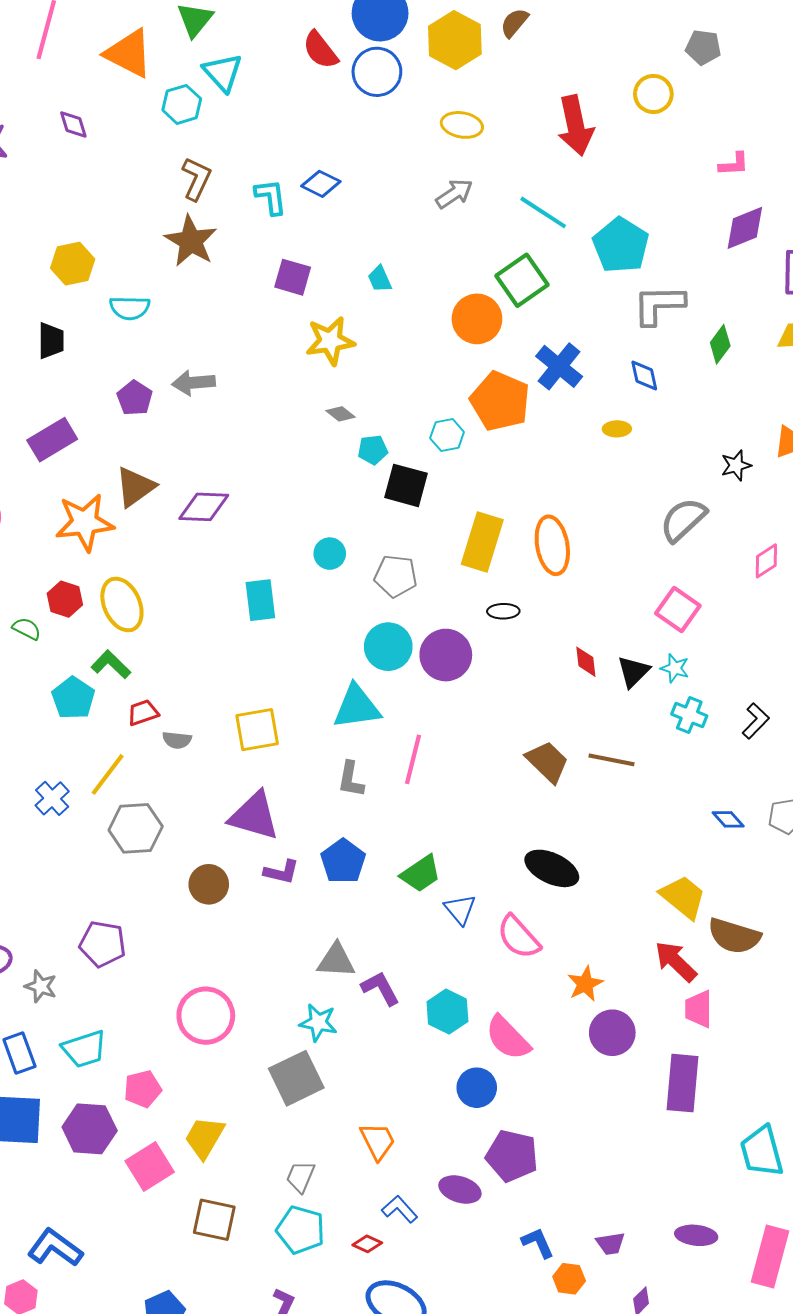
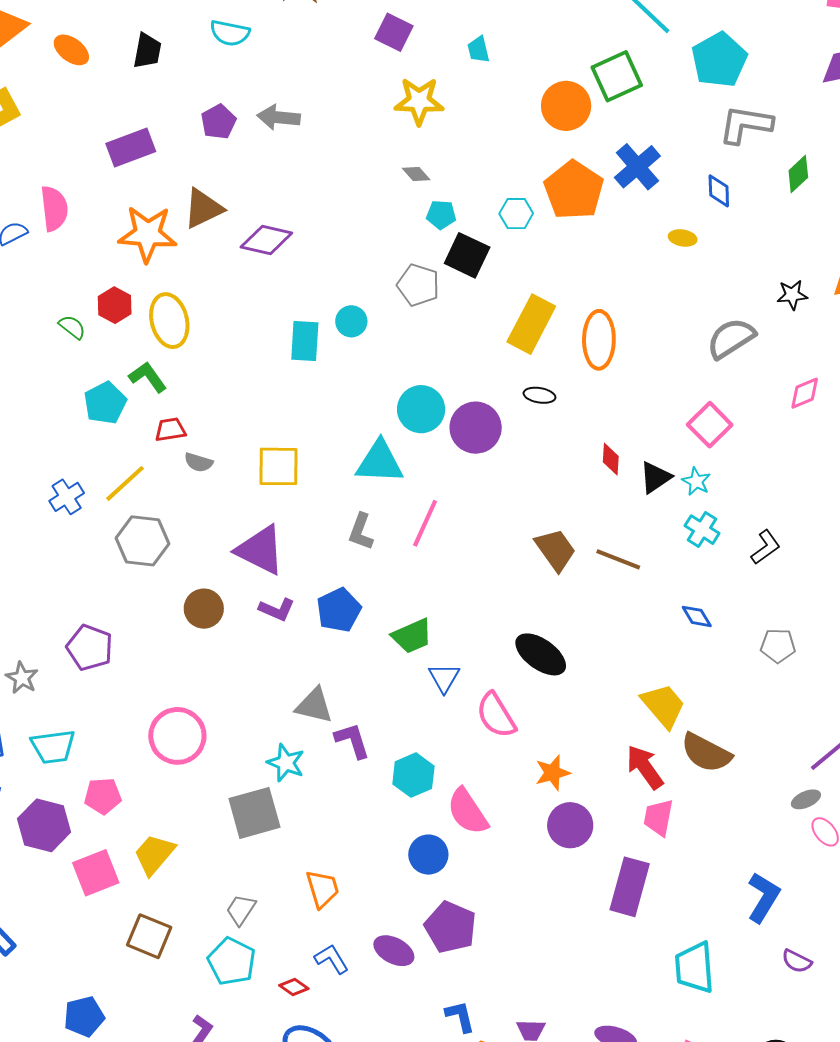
cyan circle: (330, 554) -> (351, 321), moved
gray pentagon: (396, 576) -> (418, 285), moved
blue diamond: (728, 819) -> (697, 616), moved

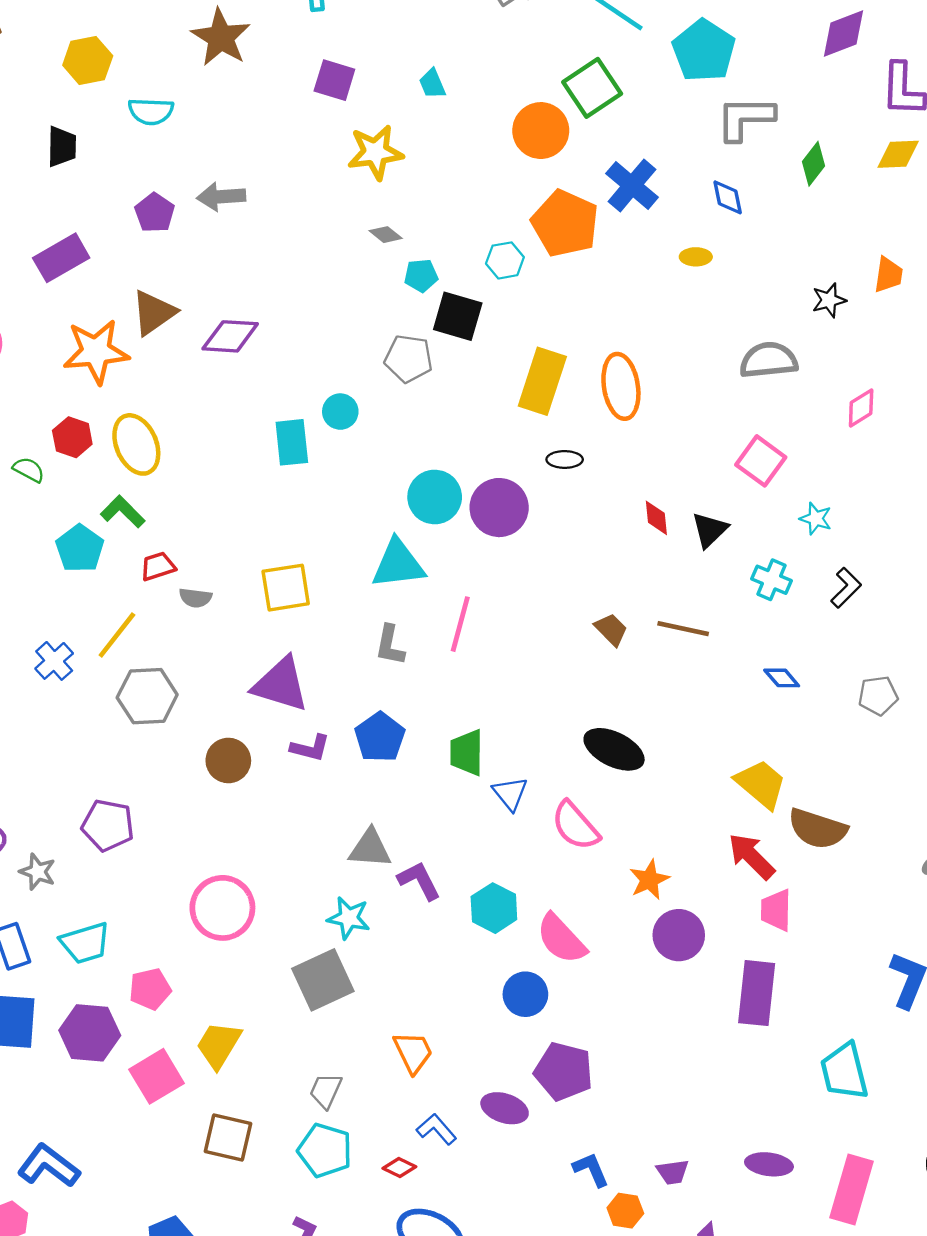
gray semicircle: (731, 338) -> (769, 360), turned 36
cyan star: (696, 481) -> (816, 519), moved
brown trapezoid: (555, 550) -> (611, 629), size x0.7
green trapezoid: (412, 636) -> (467, 753), turned 123

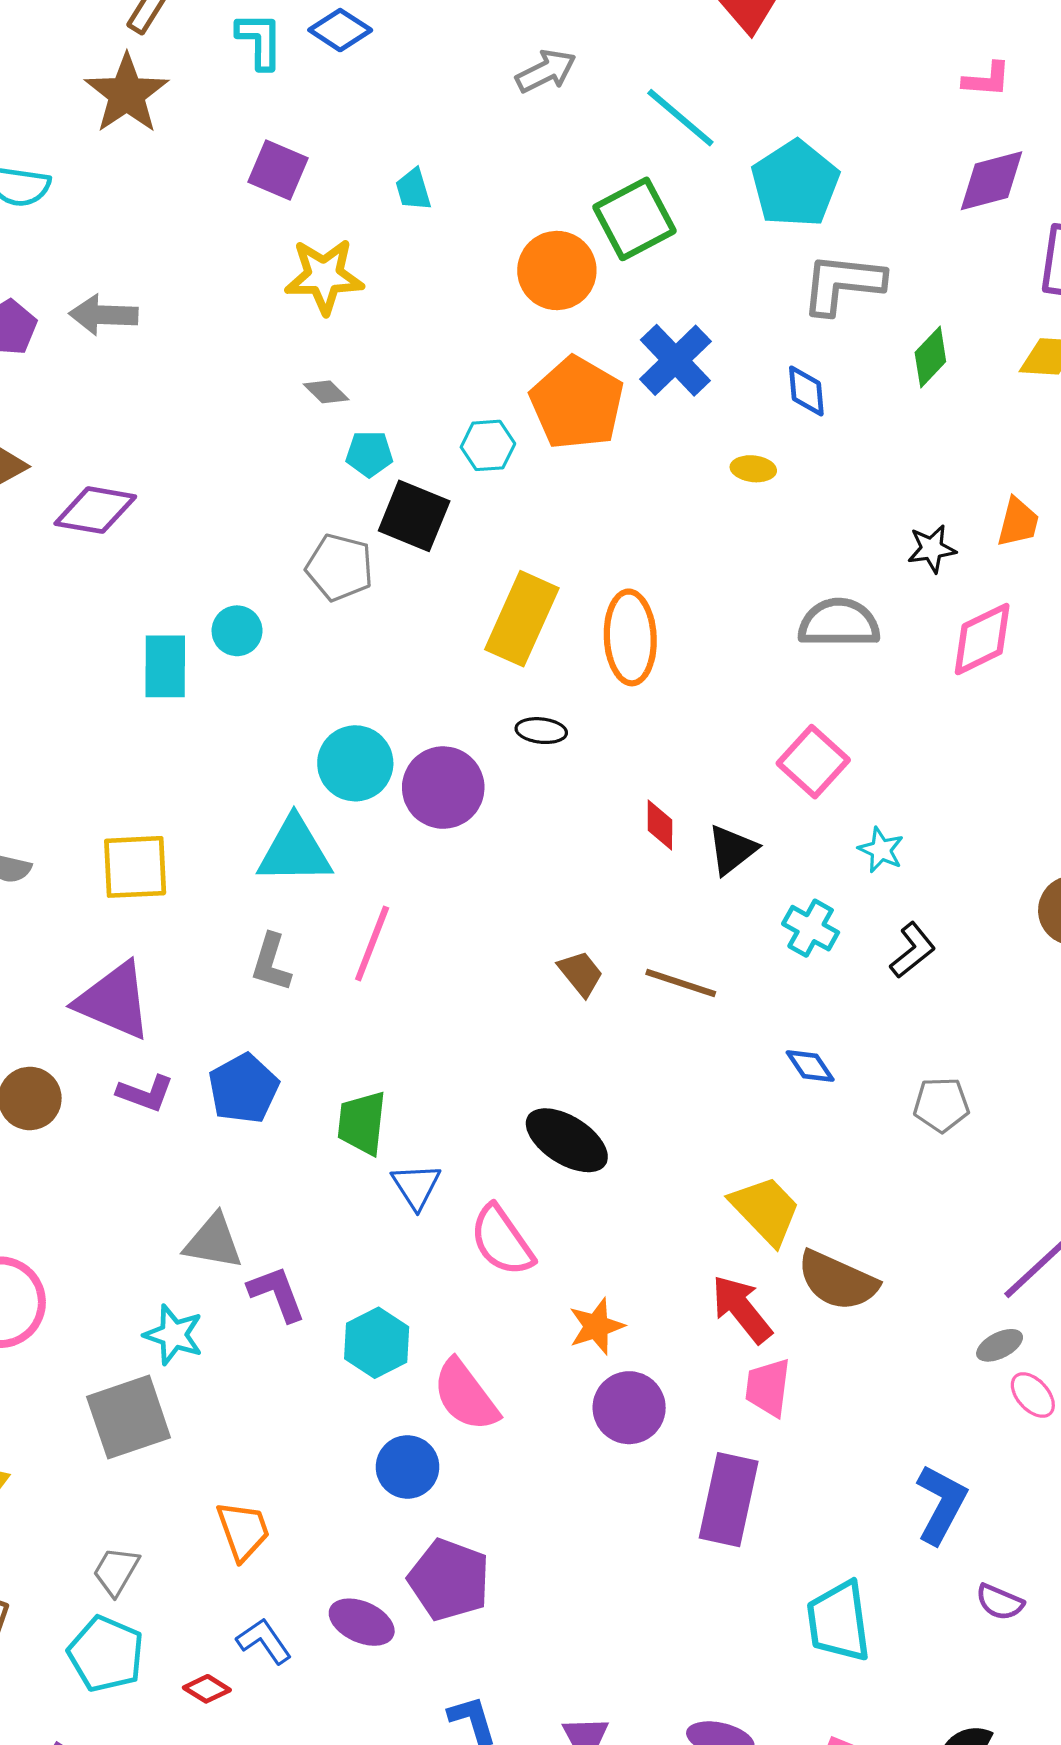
pink diamond: (861, 408) -> (982, 639), moved, size x1.4

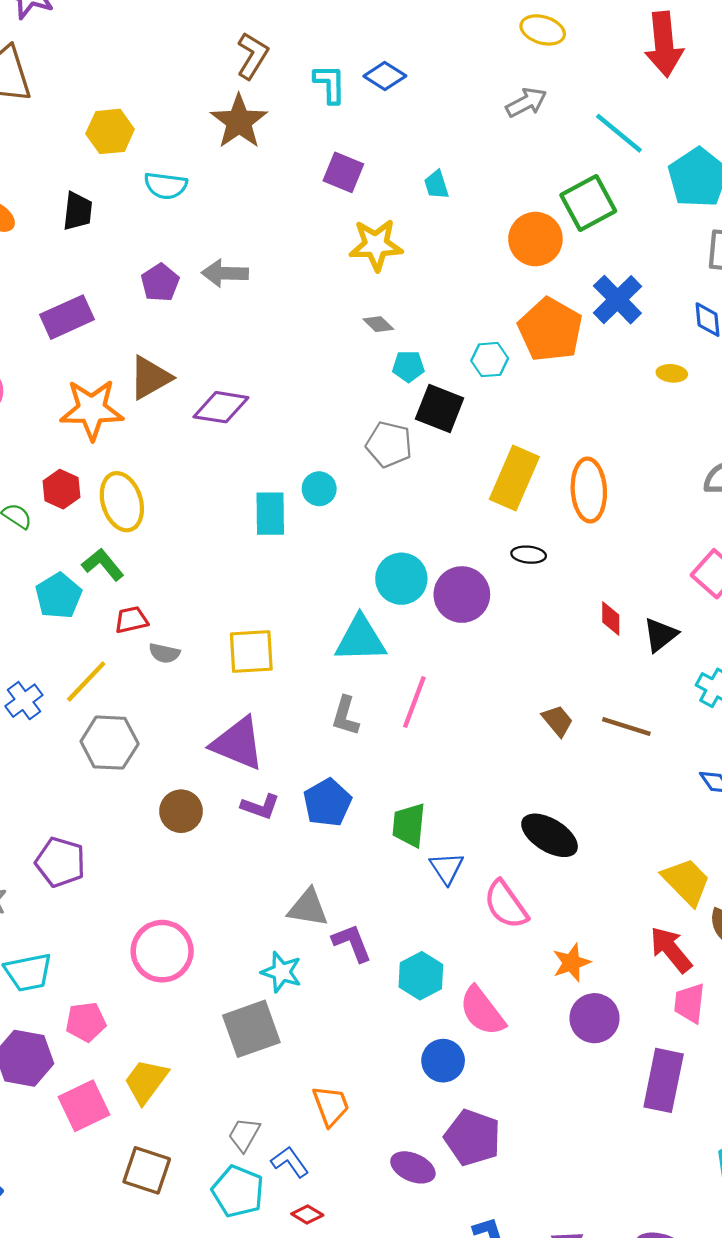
blue L-shape: (264, 1641) -> (290, 1162), moved

